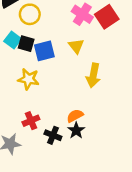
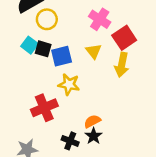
red square: (107, 17) -> (124, 38), moved
yellow arrow: (93, 75) -> (122, 65), moved
yellow star: (29, 79) -> (69, 84), moved
red cross: (31, 121) -> (44, 108), moved, size x1.5

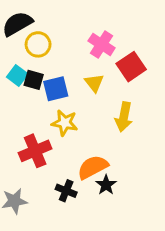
yellow arrow: (122, 65) -> (124, 117), moved
orange semicircle: (92, 121) -> (93, 167), size x1.5
black star: (94, 136) -> (106, 185), moved

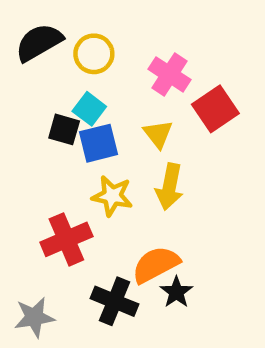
yellow circle: (38, 44) -> (94, 54), moved
cyan square: (17, 75) -> (89, 109), moved
yellow arrow: (124, 117) -> (170, 187), moved
black cross: (66, 191) -> (115, 301), size x1.4

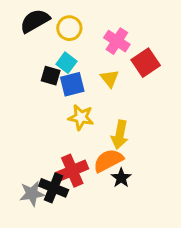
yellow arrow: (170, 187) -> (120, 135), moved
red cross: (66, 239) -> (72, 171), moved
black cross: (115, 301) -> (54, 188), moved

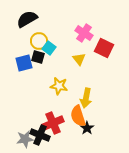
yellow circle: (69, 28) -> (39, 41), moved
red square: (146, 63) -> (104, 48), turned -30
blue square: (72, 84) -> (24, 63), moved
orange semicircle: (108, 161) -> (78, 116), turned -80

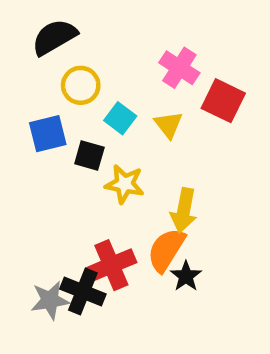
cyan square: (49, 48) -> (120, 118), moved
black square: (38, 57) -> (89, 156), moved
orange semicircle: (78, 116) -> (166, 250), turned 50

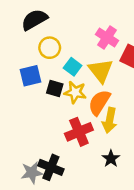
yellow triangle: (168, 125) -> (101, 71), size x1.5
yellow star: (125, 184) -> (75, 92), moved
orange semicircle: (166, 250) -> (99, 102), moved
red cross: (111, 265) -> (79, 132), moved

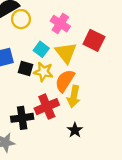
pink cross: (107, 37) -> (60, 24), moved
yellow circle: (50, 48) -> (21, 19), moved
black cross: (51, 167) -> (22, 118), moved, turned -30

